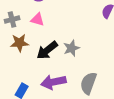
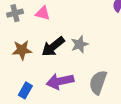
brown star: (19, 43) -> (22, 50), moved

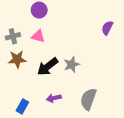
brown star: (22, 50) -> (17, 59), moved
purple arrow: (60, 81) -> (54, 98), size x0.6

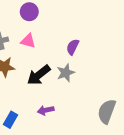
purple semicircle: (107, 28) -> (73, 47), moved
gray semicircle: (88, 99) -> (107, 111), moved

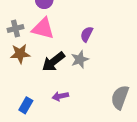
pink triangle: (28, 41) -> (43, 28), size x1.5

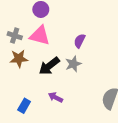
gray cross: (16, 28) -> (15, 36), turned 32
purple arrow: (60, 96) -> (55, 97), turned 40

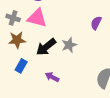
purple semicircle: (80, 41) -> (96, 23), moved
blue rectangle: (24, 106) -> (21, 66), moved

